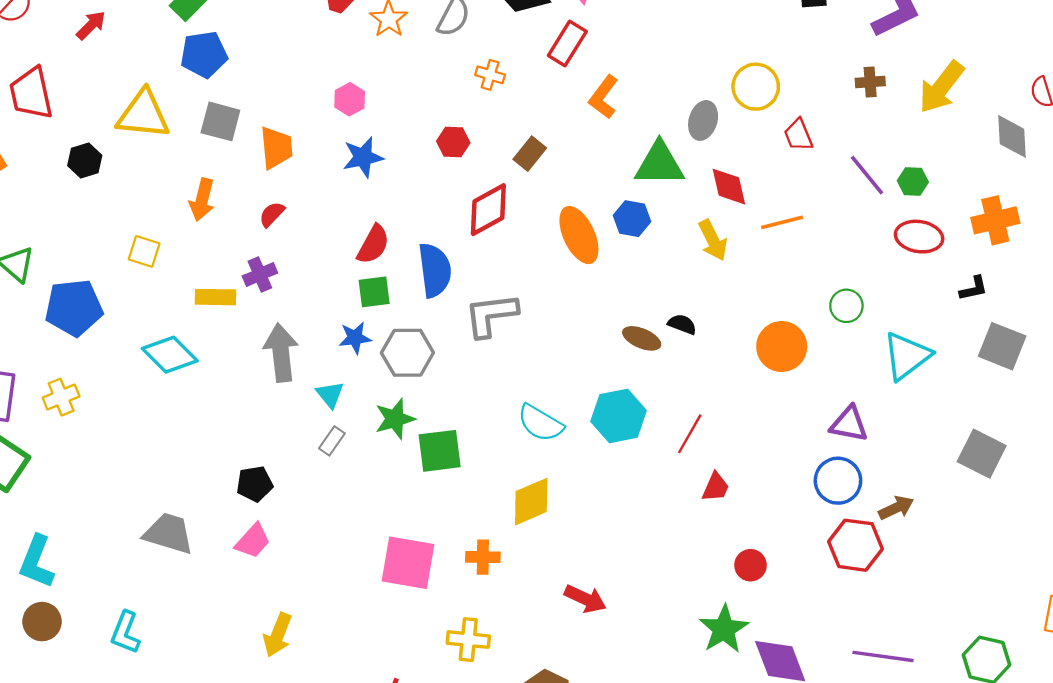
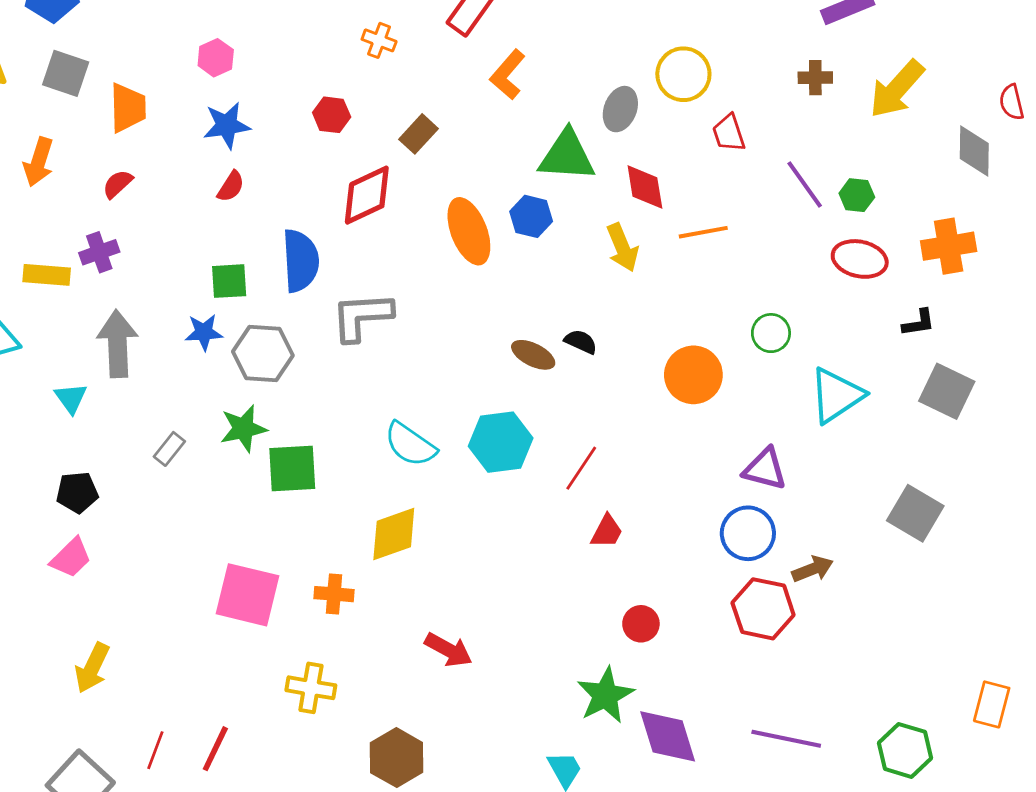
red semicircle: (373, 244) -> (231, 186), moved, size x0.7
cyan triangle: (330, 395) -> (71, 398), moved

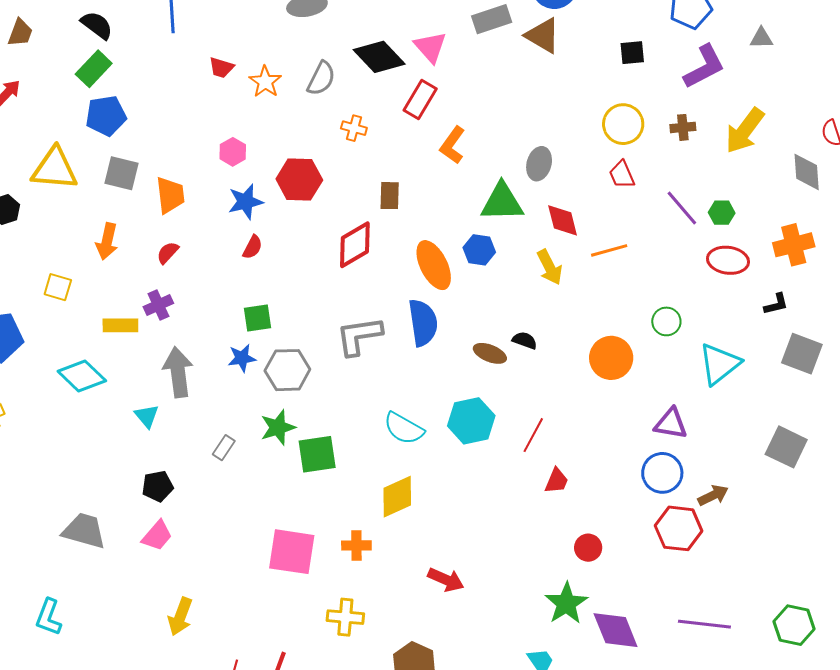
yellow circle: (683, 74) -> (623, 124), moved
red hexagon: (332, 115) -> (299, 180), moved, size x1.6
brown rectangle: (419, 134) -> (390, 196), turned -36
blue semicircle: (301, 261) -> (423, 323), moved

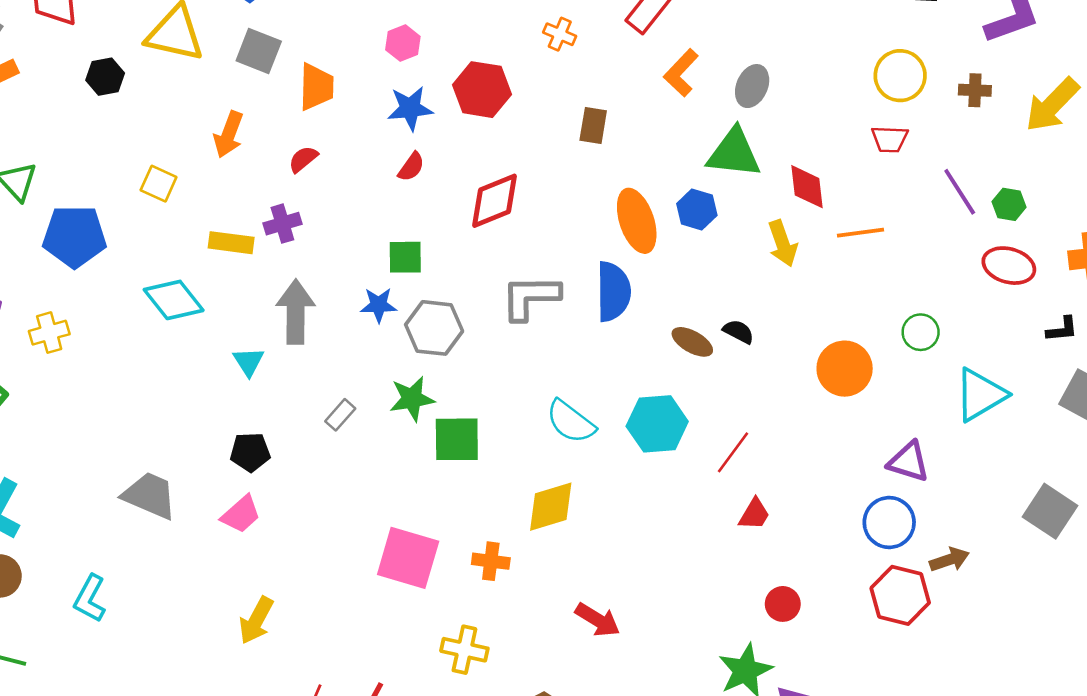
gray ellipse: (539, 164) -> (752, 86), moved
red trapezoid: (622, 175) -> (890, 139), turned -72
red diamond: (355, 245) -> (495, 201), moved

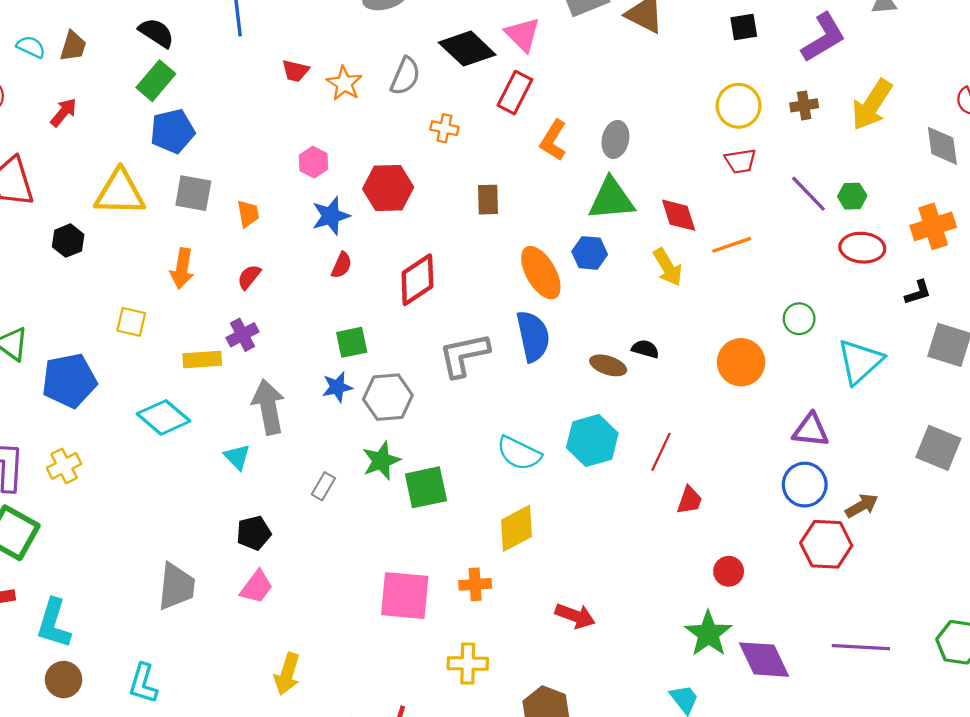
orange trapezoid: (316, 87) -> (248, 214), size x0.7
gray trapezoid: (150, 496) -> (176, 586), turned 84

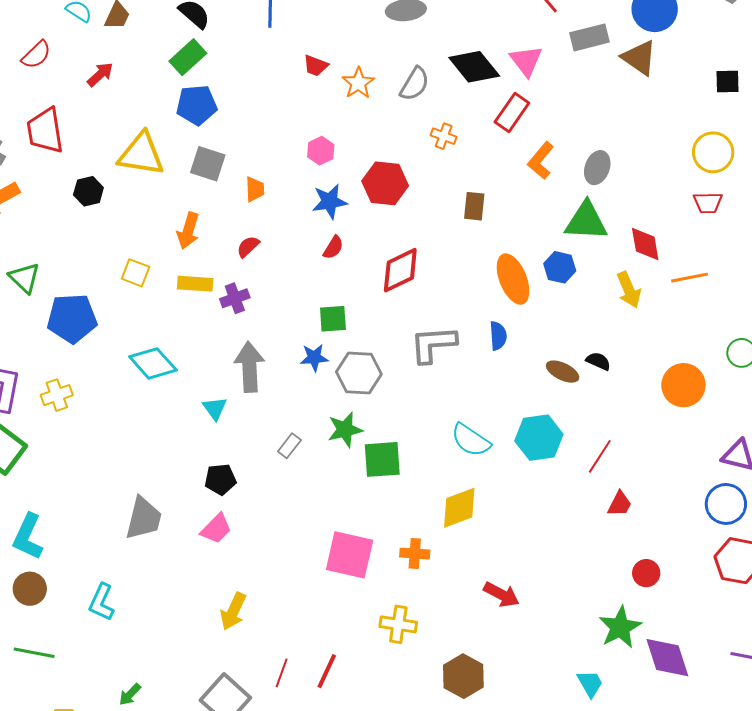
blue semicircle: (533, 336) -> (498, 336), size x0.6
yellow rectangle: (202, 360) -> (195, 284), moved

